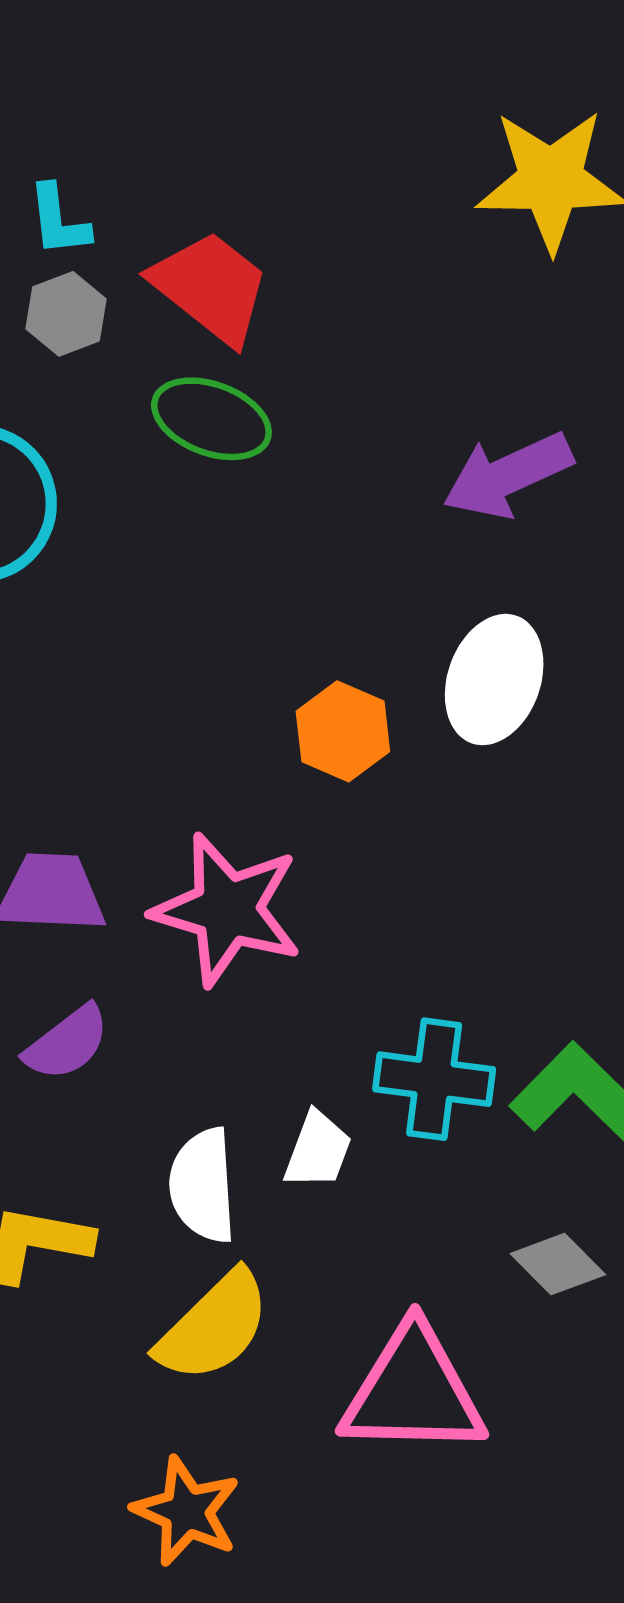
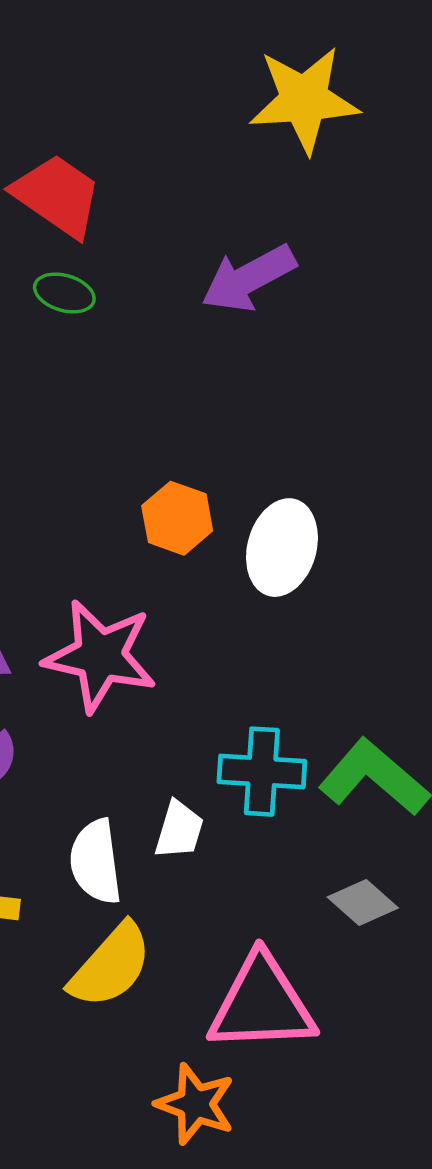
green ellipse: (211, 419) -> (64, 293), size x0.7
purple arrow: (508, 475) -> (249, 278), moved
white ellipse: (494, 680) -> (282, 548), moved
orange star: (186, 1511) -> (195, 1104), moved

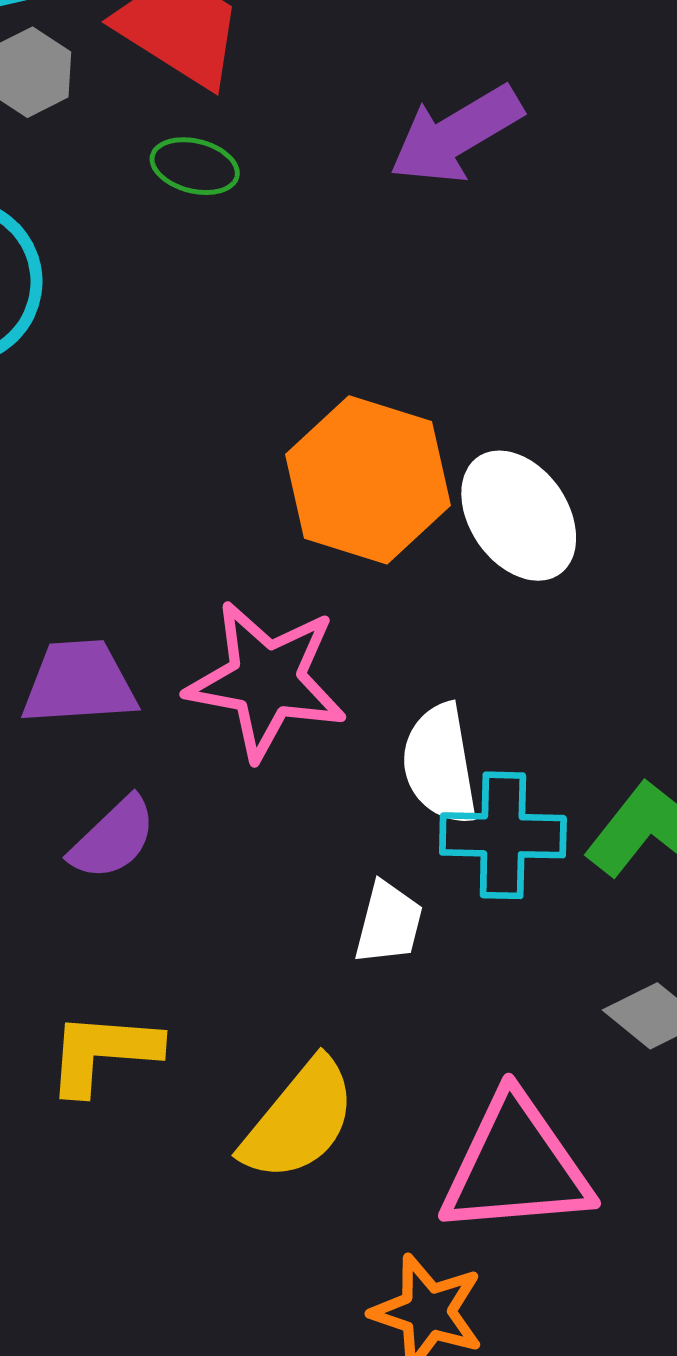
orange hexagon: (177, 518) -> (368, 480), size x1.6
white ellipse: (282, 548) -> (519, 516), turned -48
white semicircle: (96, 862) -> (440, 764), moved

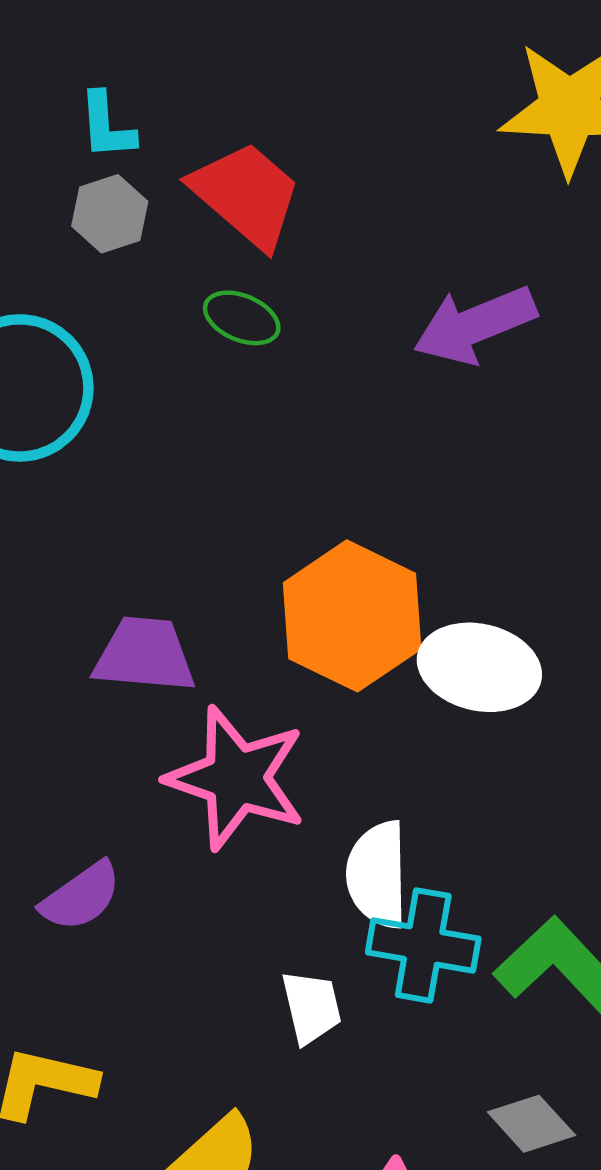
white ellipse: (519, 516) -> (479, 667), turned -51
purple trapezoid: (79, 683) -> (145, 655), moved
white trapezoid: (389, 923) -> (311, 1007), turned -36

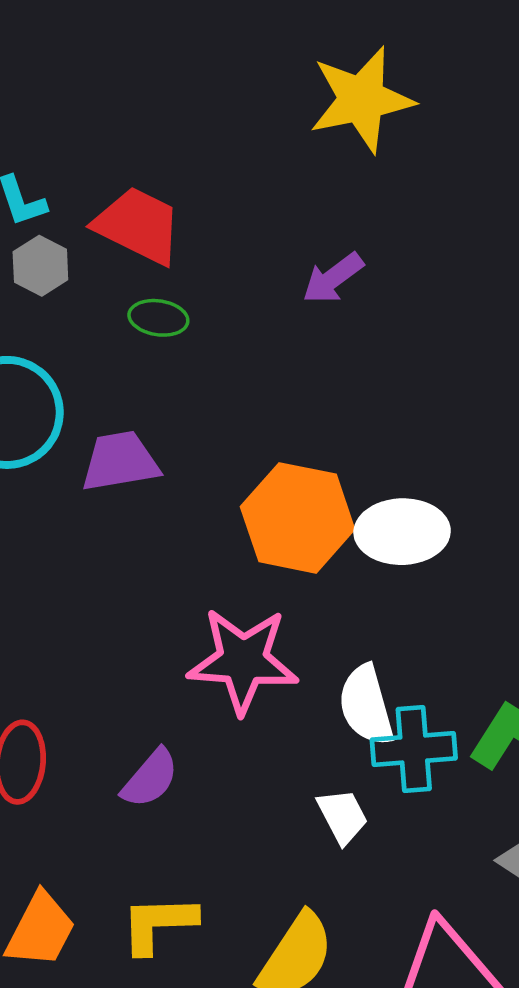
purple arrow: (475, 325) -> (333, 278), size x0.7
purple trapezoid: (145, 655) -> (120, 461), moved

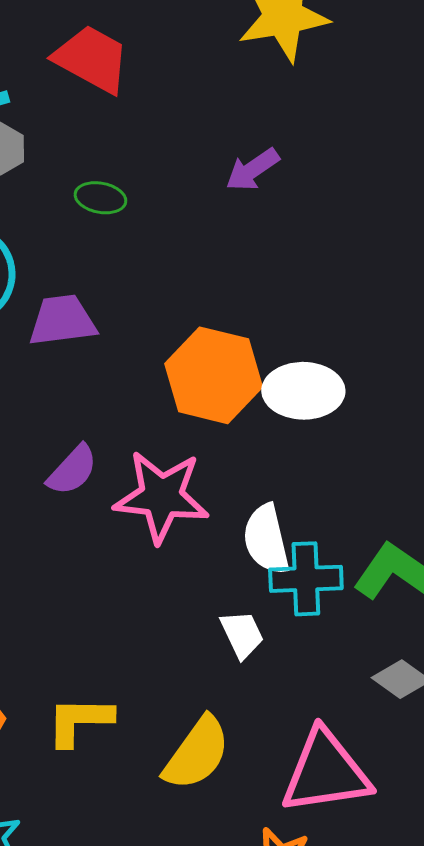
red trapezoid: (138, 225) -> (92, 59), moved
purple semicircle: (150, 778) -> (72, 470), moved

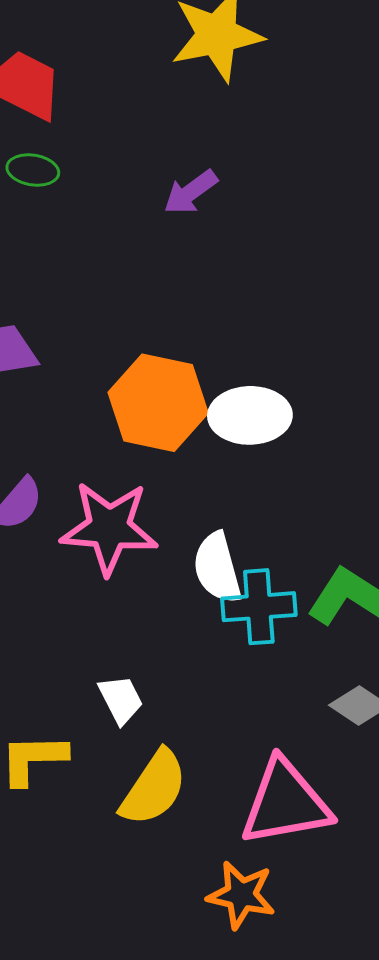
green ellipse: (100, 198) -> (33, 170), moved
white trapezoid: (242, 634) -> (121, 700), moved

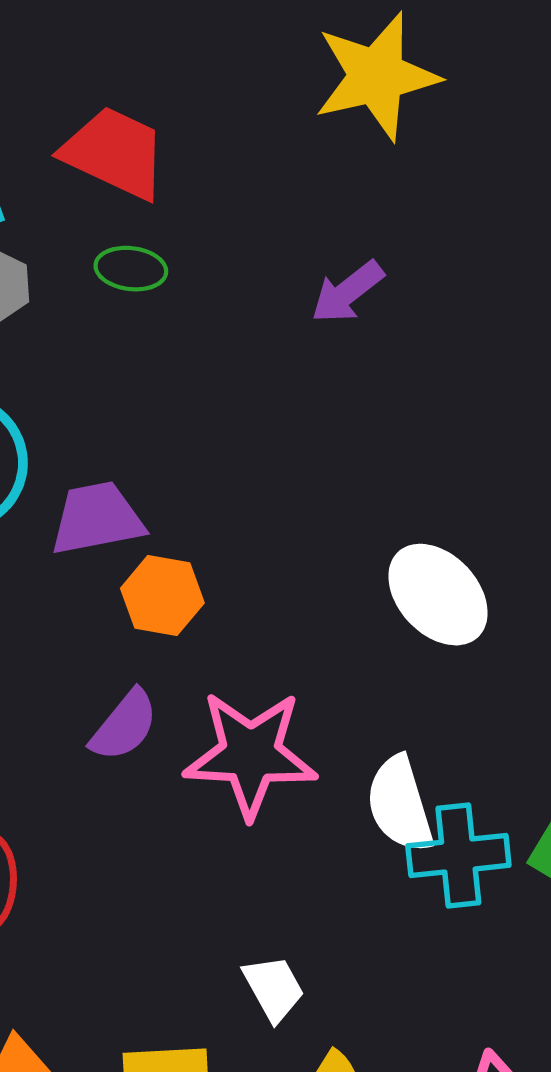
orange hexagon: (158, 403) -> (162, 596), moved, size x0.6
white ellipse: (250, 415) -> (438, 595), turned 50

